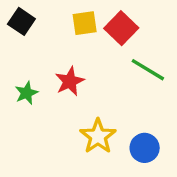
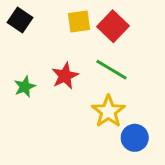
green line: (148, 70) -> (111, 70), moved
yellow star: (98, 136) -> (108, 111), moved

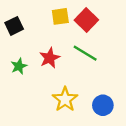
black square: (20, 20) -> (14, 26), moved, turned 30
yellow star: (108, 111) -> (65, 99), moved

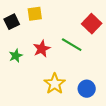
yellow square: (60, 16) -> (35, 14), moved
red square: (86, 20) -> (92, 24), moved

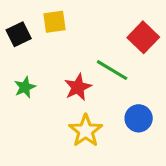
red star: (42, 49) -> (78, 87), moved
blue circle: (87, 89) -> (139, 118), moved

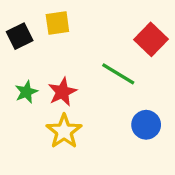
red star: (78, 87) -> (62, 92), moved
yellow star: (86, 131) -> (64, 131), moved

